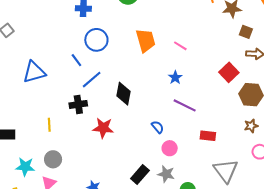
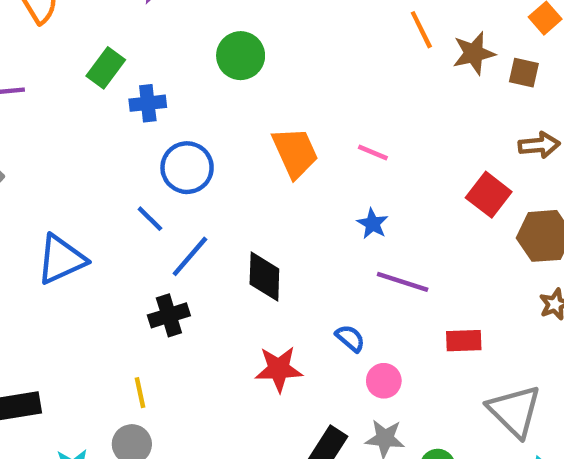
brown square: (246, 32) -> (524, 73), moved
yellow line: (49, 125) -> (140, 393), moved
red star: (103, 128) -> (279, 369), moved

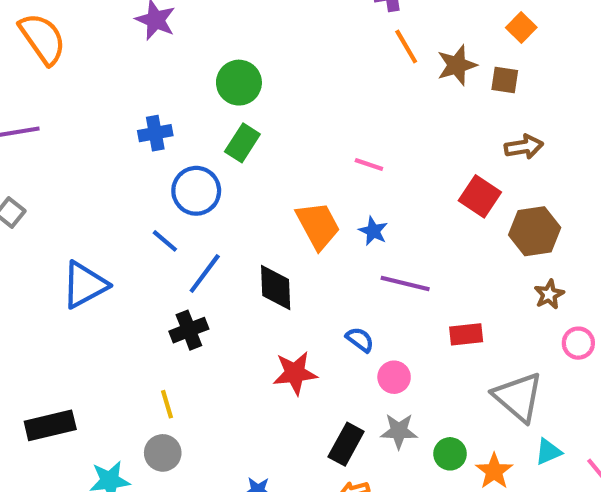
green rectangle: (106, 68) -> (242, 143), moved
orange trapezoid: (295, 153) -> (318, 225), moved

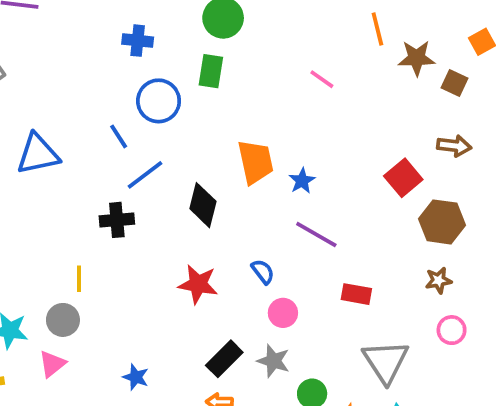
green rectangle: (242, 143) -> (211, 71), turned -40
pink line: (369, 164) -> (322, 79), moved

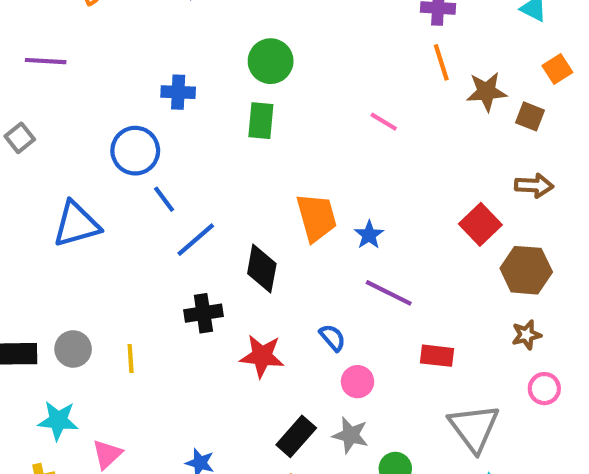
blue circle: (159, 101) -> (135, 151), moved
black cross: (117, 220) -> (203, 313), moved
gray circle: (63, 320) -> (73, 349), moved

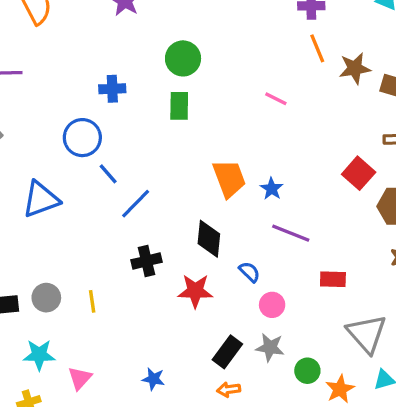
black diamond: (262, 269) -> (209, 239), moved

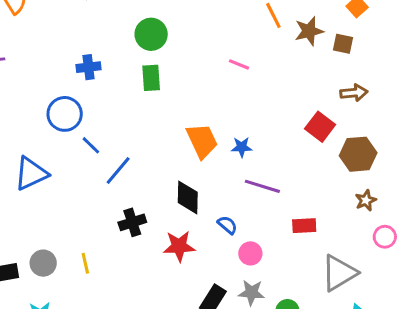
blue star: (272, 189) -> (242, 147), turned -30
gray triangle: (367, 334) -> (339, 273), turned 45

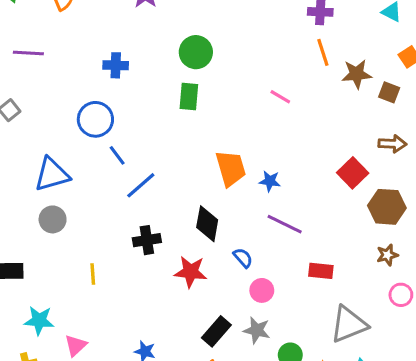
blue cross: (89, 67) -> (116, 65), moved
gray circle: (43, 263) -> (53, 219), moved

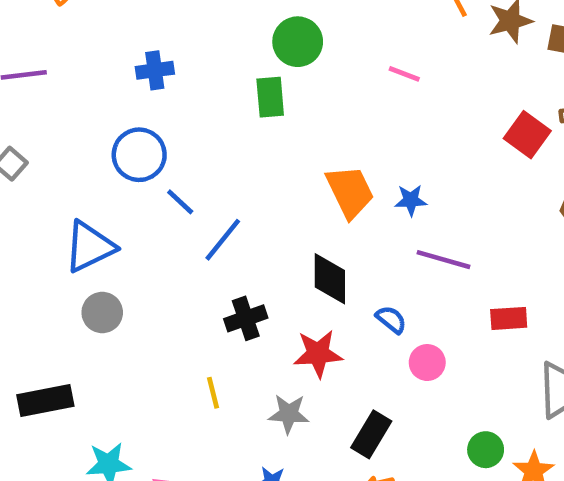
green circle: (196, 52) -> (298, 42), moved
red square: (353, 173) -> (527, 135), moved
yellow line: (93, 274) -> (213, 393), moved
gray star: (257, 330) -> (289, 414), moved

